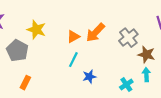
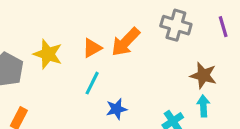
yellow star: (36, 30) -> (48, 54), moved
gray cross: (128, 38) -> (176, 25), moved, turned -36

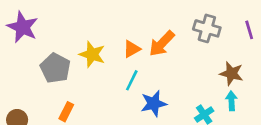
blue star: (116, 109) -> (154, 104), size x1.4

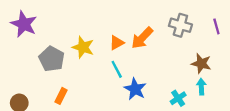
cyan line: (132, 80) -> (117, 69), turned -54
blue star: (154, 104) -> (135, 89), turned -30

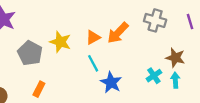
cyan cross: (178, 98) -> (154, 76), moved

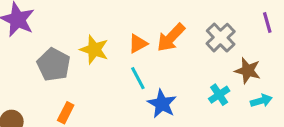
gray cross: (155, 20) -> (221, 38), moved, turned 30
cyan arrow: (175, 80) -> (261, 101), moved, turned 77

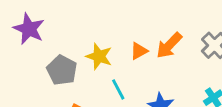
cyan line: (138, 78) -> (118, 89), moved

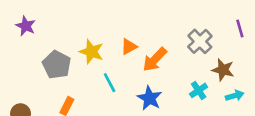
purple star: (29, 29) -> (26, 26), size x0.7
orange arrow: (169, 45) -> (155, 59), moved

